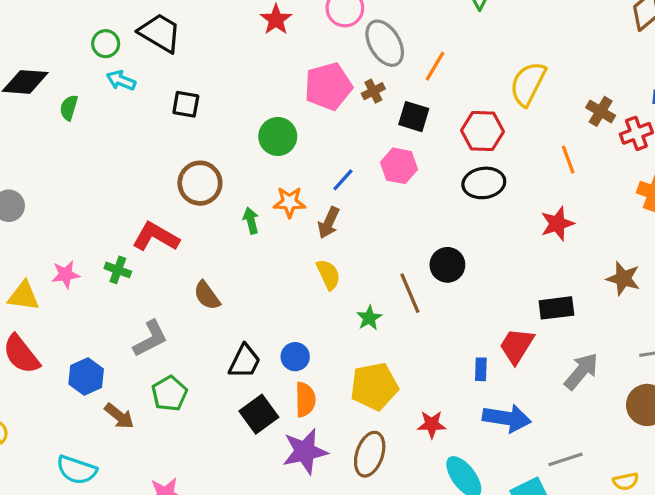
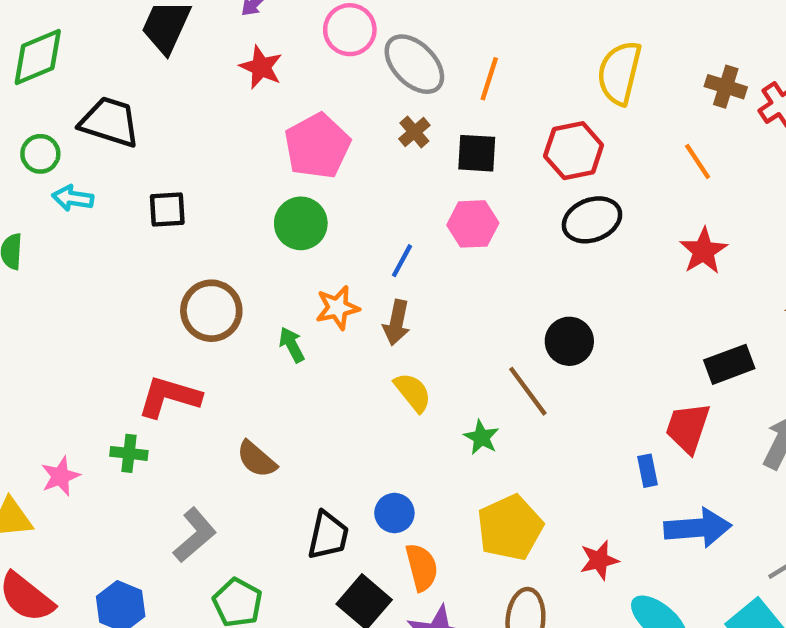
pink pentagon: (328, 86) -> (317, 146), moved

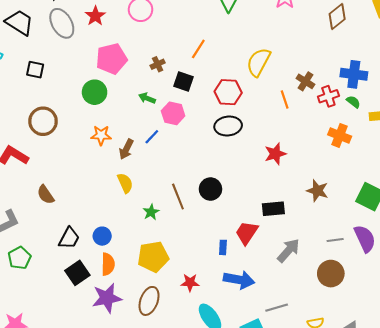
gray ellipse: (414, 64) -> (62, 23), moved
orange line: (698, 161) -> (285, 100), moved
blue line: (402, 261) -> (152, 137), moved
black circle: (569, 341) -> (210, 189), moved
green arrow: (292, 345) -> (147, 98), moved, turned -56

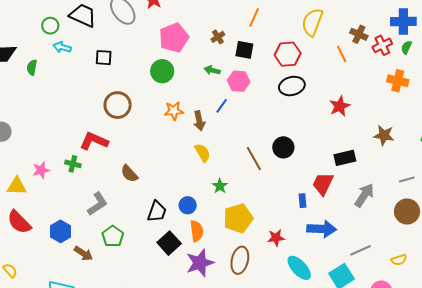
green semicircle: (353, 102) -> (406, 47), turned -96
brown arrow: (126, 149) -> (199, 121), turned -30
green star: (151, 212) -> (220, 186), moved

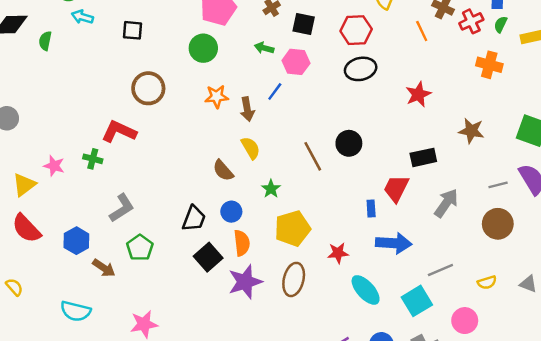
pink star: (41, 170) -> (54, 166), turned 30
brown semicircle: (129, 174) -> (223, 170), moved
yellow triangle: (17, 186) -> (24, 185), turned -40

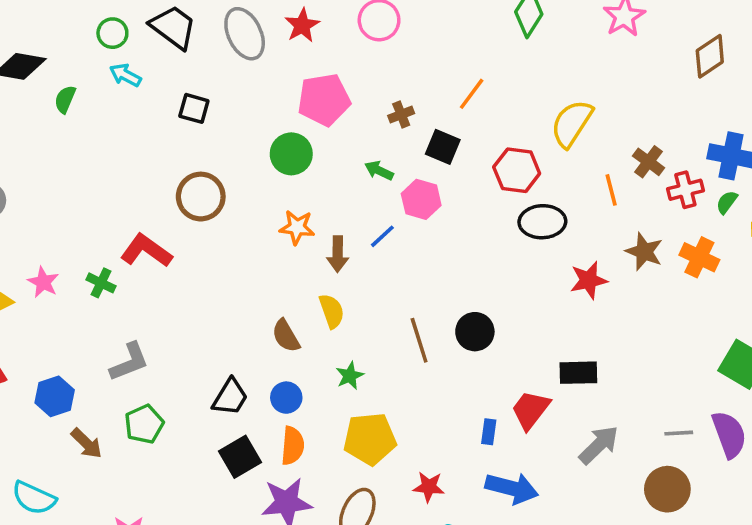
black ellipse: (361, 69) -> (542, 222), moved
brown star: (471, 131) -> (644, 252), moved

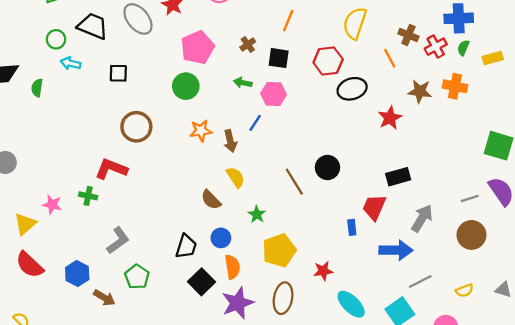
blue arrow: (512, 488) -> (396, 250), moved

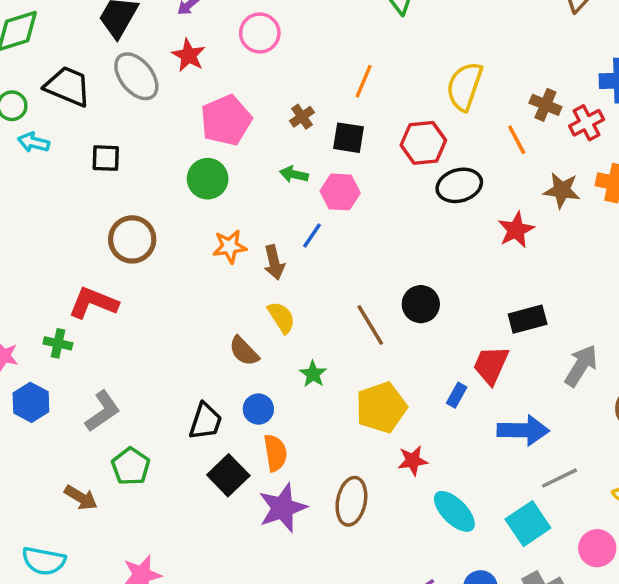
gray arrow: (422, 218) -> (581, 366), moved
blue rectangle: (352, 227) -> (457, 395), turned 35
yellow pentagon: (279, 250) -> (381, 407), moved
blue hexagon: (77, 274) -> (31, 402), moved

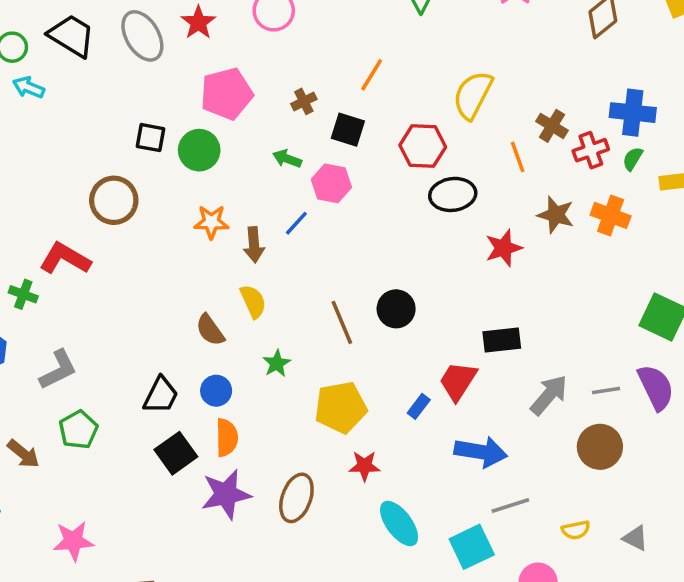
black square: (106, 158) -> (151, 138), moved

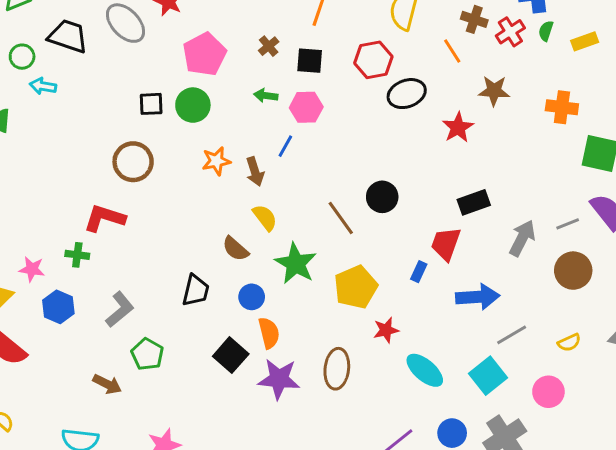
orange cross: (611, 215) -> (562, 107), moved
green star: (277, 363) -> (296, 263), size x1.8
black trapezoid: (161, 395) -> (196, 290), moved
purple star: (226, 494) -> (279, 379), turned 30

